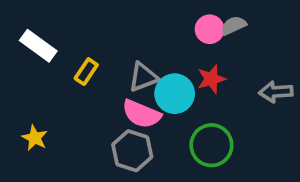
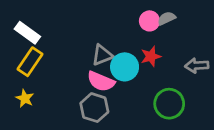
yellow rectangle: (86, 72) -> (30, 62), moved, size x1.5
green circle: (211, 145) -> (169, 104), moved

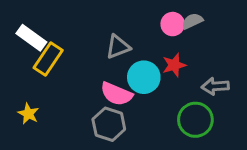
gray triangle: (102, 55) -> (118, 47), moved
yellow rectangle: (30, 62) -> (48, 59), moved
gray arrow: (197, 66) -> (215, 86), moved

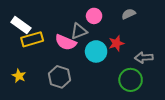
pink circle: (173, 24) -> (94, 16), moved
yellow rectangle: (48, 59) -> (32, 39), turned 40
pink semicircle: (116, 94) -> (66, 42), moved
gray hexagon: (109, 124) -> (60, 77), moved

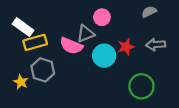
gray semicircle: (129, 14) -> (149, 12), moved
gray arrow: (144, 58) -> (156, 45), moved
gray hexagon: (60, 77) -> (43, 70), moved

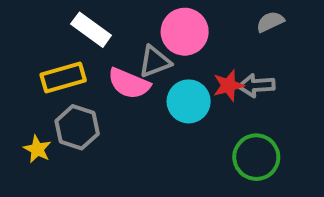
pink circle: (102, 17) -> (185, 32), size x1.5
white rectangle: (23, 27) -> (91, 30), moved
gray arrow: (156, 45) -> (256, 85), moved

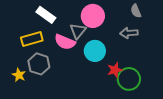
gray semicircle: (270, 22) -> (136, 11), turned -88
gray triangle: (155, 62) -> (78, 31), turned -30
red star: (228, 85) -> (115, 70), moved
gray arrow: (256, 85) -> (129, 33), moved

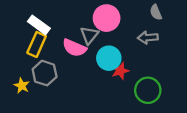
white rectangle: (46, 15) -> (39, 25), moved
yellow rectangle: (32, 39) -> (37, 44), turned -50
red star: (115, 70) -> (120, 71), moved

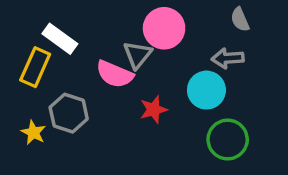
yellow rectangle: (37, 44) -> (35, 67), moved
cyan circle: (109, 58) -> (206, 90), moved
red star: (120, 71) -> (153, 109), moved

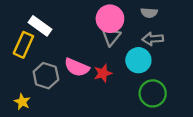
gray semicircle: (240, 19) -> (149, 13), moved, turned -63
gray triangle: (138, 55) -> (111, 37), moved
pink semicircle: (115, 74) -> (77, 67), moved
yellow star: (33, 132) -> (22, 102), moved

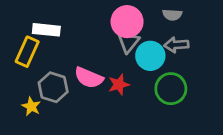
white rectangle: (40, 26) -> (46, 30), turned -30
cyan circle: (138, 60) -> (150, 56), moved
green circle: (153, 93) -> (171, 89), moved
yellow star: (22, 102) -> (31, 106), moved

